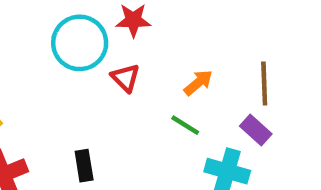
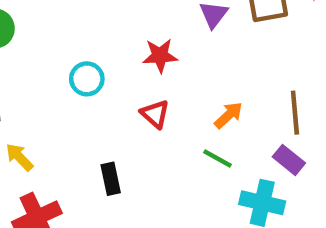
cyan circle: (80, 43) -> (87, 79), moved, size x0.6
black rectangle: (84, 166) -> (111, 179), moved

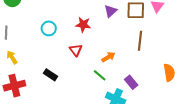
brown line: (295, 113) -> (140, 41), moved
black rectangle: (111, 179) -> (51, 75), turned -56

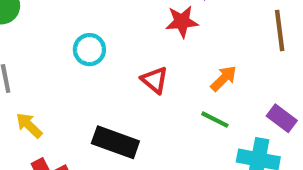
red star: (83, 25) -> (182, 22), moved
black rectangle: (51, 75) -> (115, 142), size x1.5

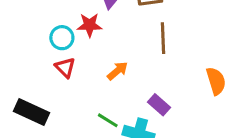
cyan circle: (89, 50) -> (62, 38), moved
green line: (215, 120) -> (108, 120), moved

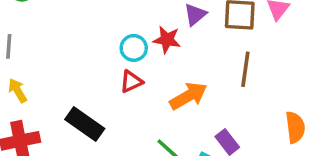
red triangle: (65, 68) -> (131, 82), turned 40
orange arrow: (117, 71) -> (188, 96), size x1.5

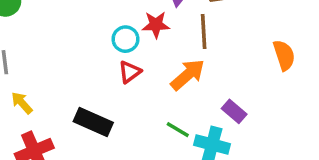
brown line: (245, 69) -> (204, 31), moved
orange semicircle: (295, 127) -> (284, 55), moved

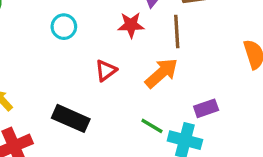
cyan circle: (125, 39) -> (64, 27), moved
purple rectangle: (234, 111) -> (206, 108), turned -60

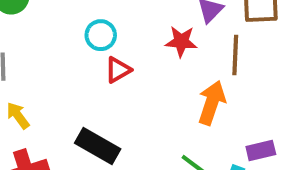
red triangle: (106, 71) -> (118, 70), moved
orange arrow: (161, 73) -> (212, 103), turned -36

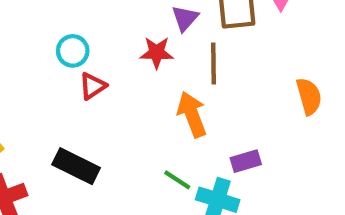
orange arrow: (212, 103) -> (192, 114), turned -36

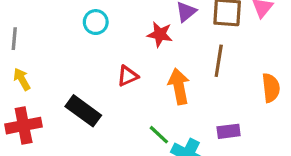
brown line: (214, 63) -> (219, 61), moved
red triangle: (93, 86) -> (128, 76), moved
purple rectangle: (246, 161) -> (229, 131), moved

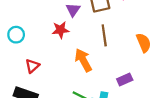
red triangle: (128, 76) -> (32, 66), moved

